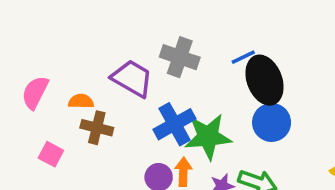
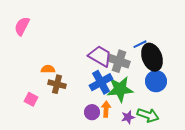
gray cross: (180, 57) -> (119, 61), moved
purple trapezoid: (132, 78) -> (100, 56), moved
pink semicircle: (35, 92) -> (22, 26), moved

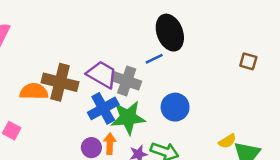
black ellipse: (152, 57) -> (170, 33), moved
orange semicircle: (48, 69) -> (34, 91), size x1.5
brown cross: (57, 84) -> (60, 82), moved, size x1.5

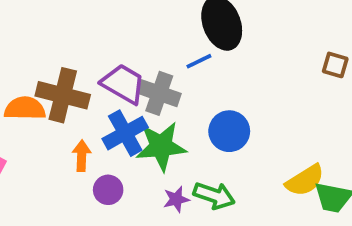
yellow semicircle: (227, 141) -> (305, 180), size x1.5
orange arrow: (110, 144) -> (82, 156), moved

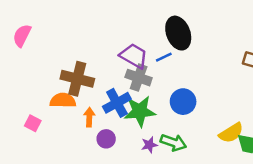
purple trapezoid: (123, 84) -> (134, 56), moved
orange semicircle: (25, 108) -> (63, 100), moved

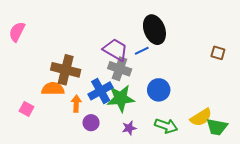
green arrow: (173, 142) -> (166, 126), moved

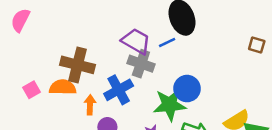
green star: (121, 98) -> (170, 105), moved
pink square: (26, 109) -> (32, 90), moved, turned 32

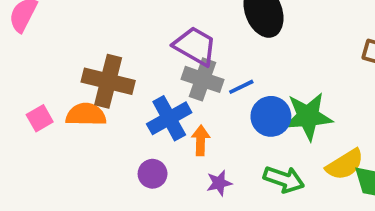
blue line: (167, 43) -> (241, 87), moved
orange arrow: (90, 105) -> (201, 140), moved
green star: (170, 105) -> (308, 116), moved

